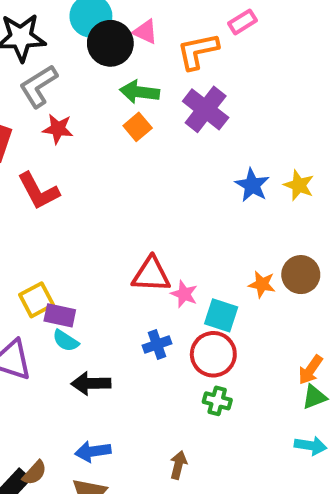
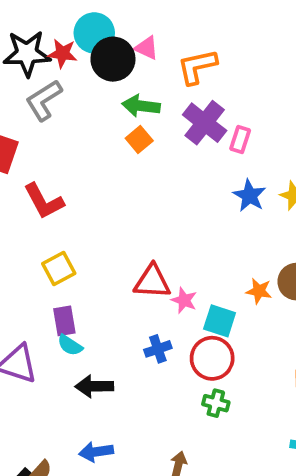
pink rectangle: (242, 22) -> (240, 139), moved, turned -40
red star: (58, 129) -> (62, 53), moved
yellow square: (36, 300) -> (59, 269), moved
purple rectangle: (60, 315) -> (64, 321), turned 68

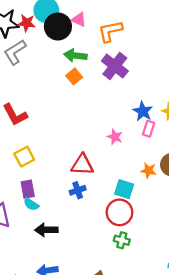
pink rectangle: (240, 139) -> (149, 129), moved
pink star: (184, 300) -> (115, 137), moved
blue cross: (158, 349) -> (78, 190), moved

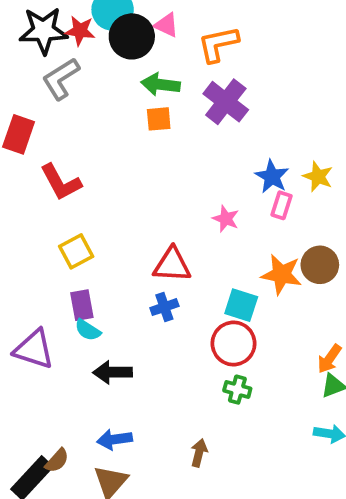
orange square: (74, 76) -> (159, 119), turned 35
orange star: (149, 171) -> (281, 274), size x1.5

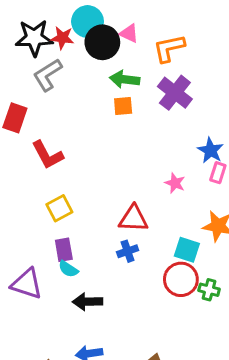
green cross: (237, 390) -> (209, 290), moved

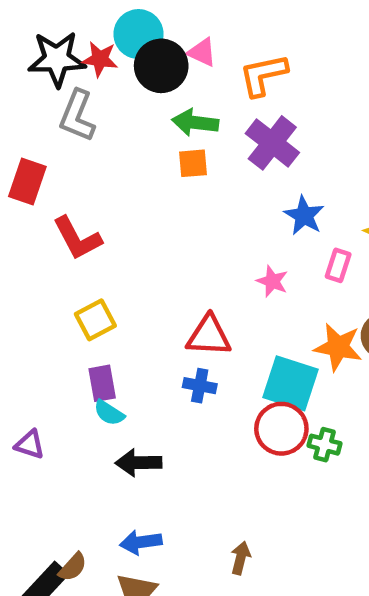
gray L-shape: (48, 75) -> (77, 116), turned -36
blue star: (211, 150) -> (304, 216), moved
cyan square: (187, 250) -> (290, 383), size x1.4
blue cross: (128, 251) -> (200, 386), turned 30
purple triangle: (27, 284) -> (30, 445), moved, size x0.6

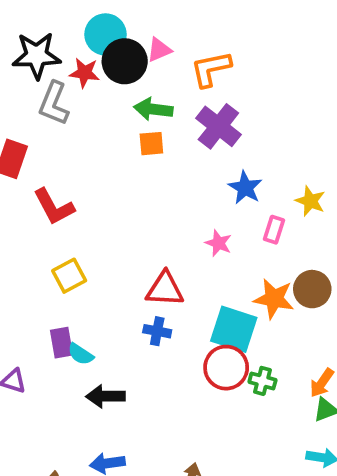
pink triangle: (202, 52) -> (159, 50), turned -48
red star: (100, 59) -> (84, 73), moved
purple rectangle: (102, 383) -> (61, 343), moved

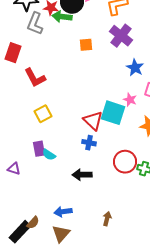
green arrow: (153, 109) -> (62, 17), moved
pink star: (218, 243) -> (130, 100), moved
red triangle: (165, 289) -> (93, 121), turned 40
cyan square: (234, 329) -> (113, 113), moved
black arrow: (105, 396) -> (82, 175), moved

